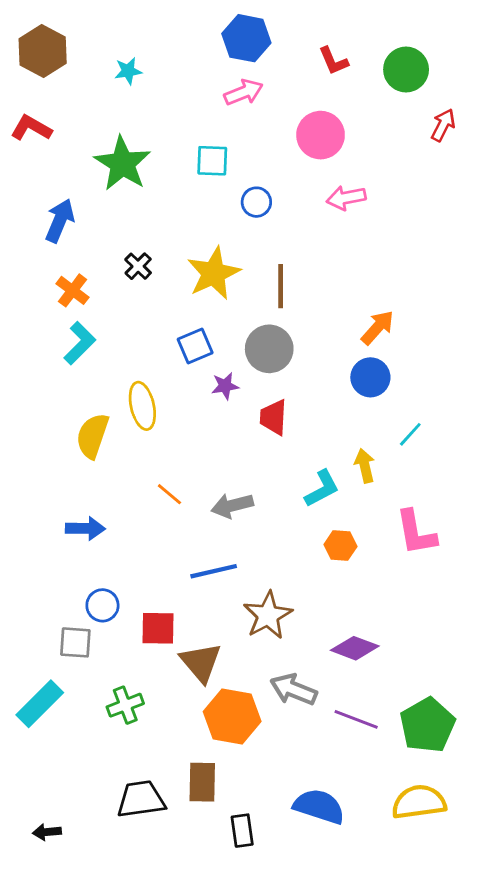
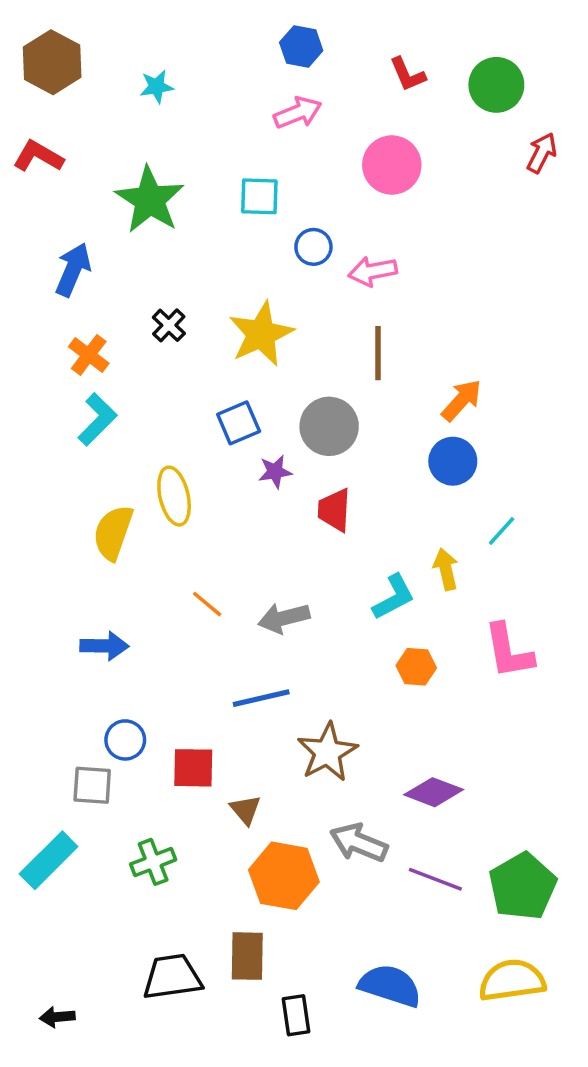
blue hexagon: (246, 38) -> (301, 47), size x0.7
pink arrow: (346, 198) -> (373, 271), moved
brown line: (281, 286) -> (378, 353), moved
brown triangle: (201, 662) -> (245, 810), size x0.6

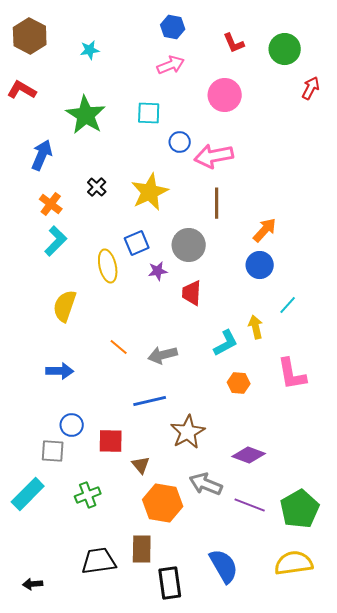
pink arrow: (373, 271) -> (214, 156), size x1.4
yellow ellipse: (174, 496) -> (108, 266), moved
blue semicircle: (390, 986) -> (224, 566), turned 42
black rectangle: (296, 1015) -> (170, 583), size x1.4

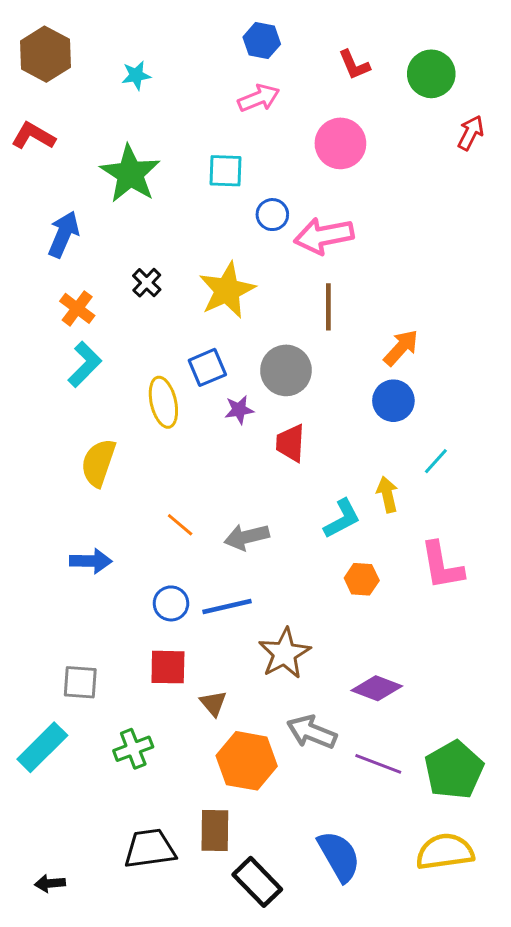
blue circle: (72, 425) -> (171, 603), moved
black rectangle: (170, 583) -> (257, 882), turned -36

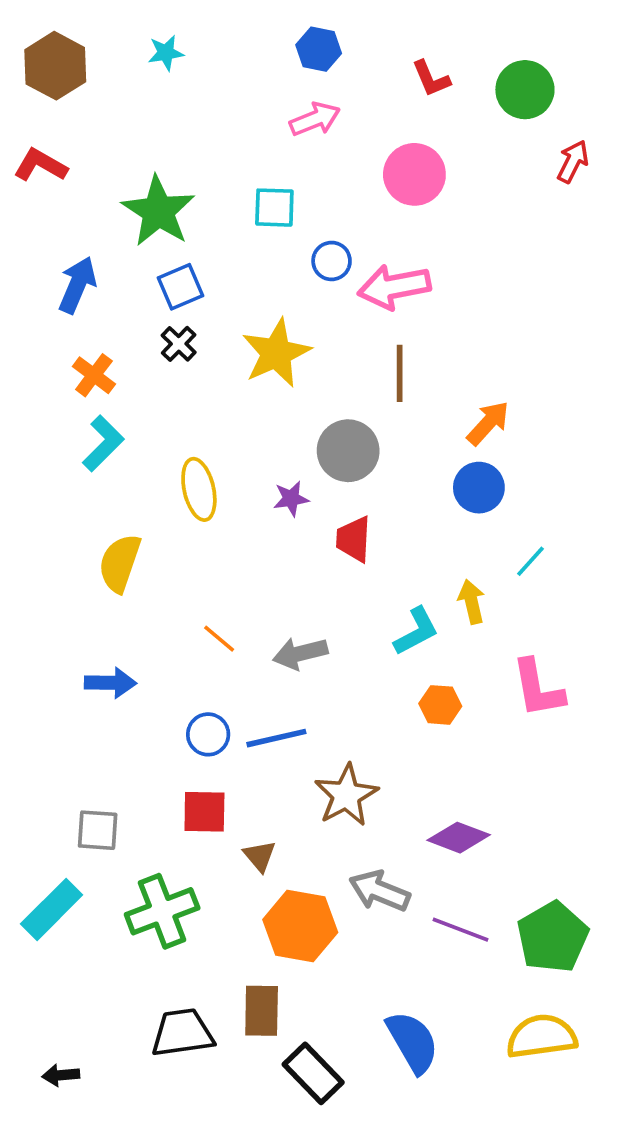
cyan star: (136, 75) -> (166, 53), moved
blue square: (207, 367) -> (180, 287), moved
green cross: (133, 749) -> (162, 911), size x1.5

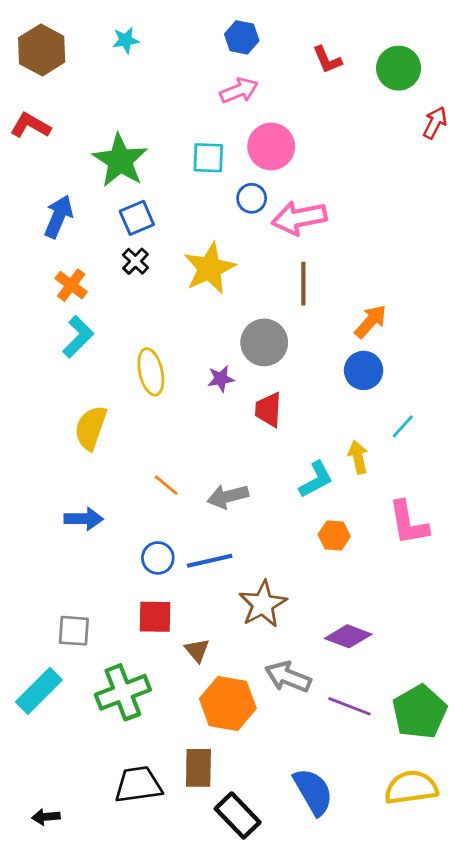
pink circle: (414, 174) -> (271, 147), moved

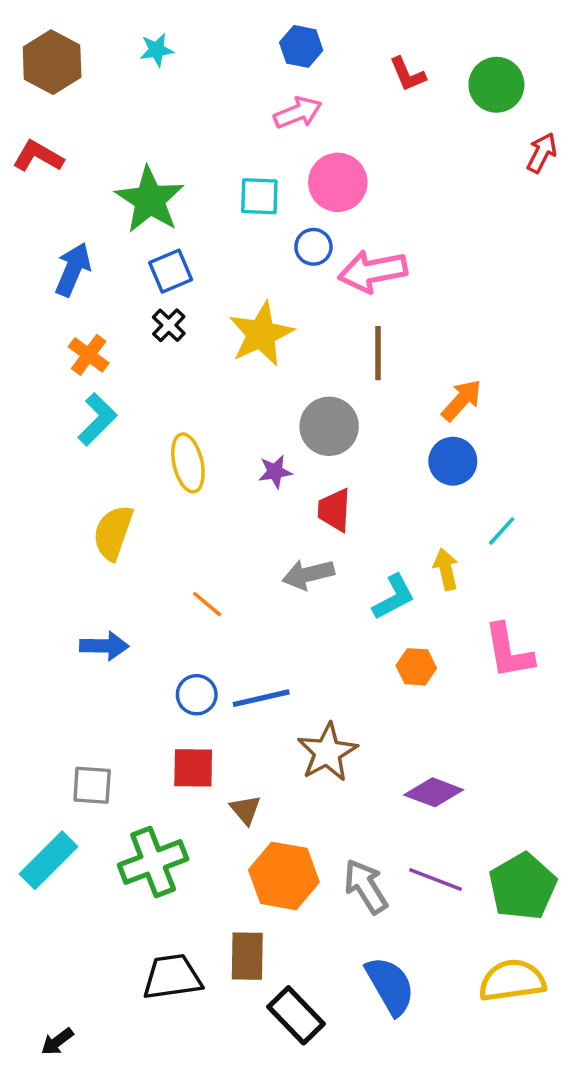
gray arrow: (228, 496) -> (308, 574), moved
gray arrow: (288, 677) -> (366, 886), moved, turned 36
black arrow: (46, 817) -> (57, 1041), moved, turned -32

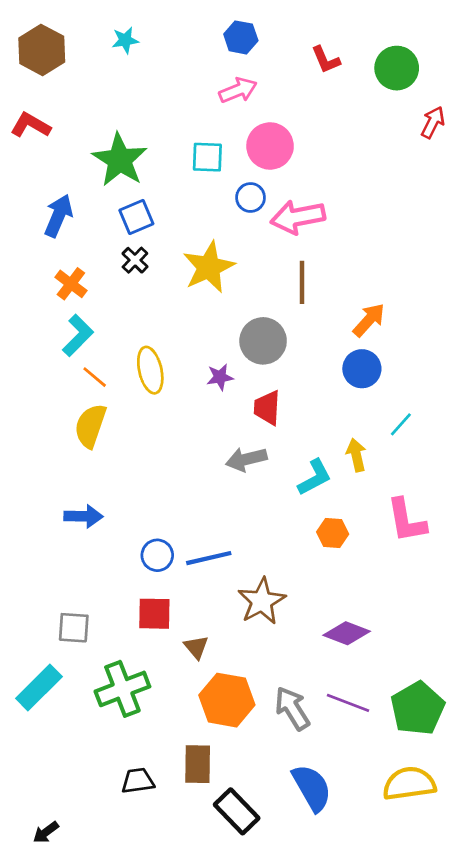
orange line: (207, 604) -> (95, 377), moved
black trapezoid: (172, 977) -> (138, 781), size x0.7

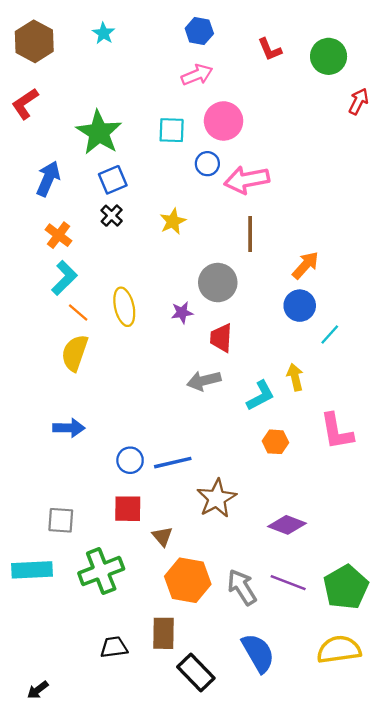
cyan star: (125, 40) -> (104, 33), turned -30
red L-shape: (31, 125) -> (25, 104), turned -64
yellow star: (209, 267) -> (173, 221), size x0.6
cyan line: (401, 424) -> (330, 334), moved
cyan rectangle: (39, 688) -> (32, 570), turned 42

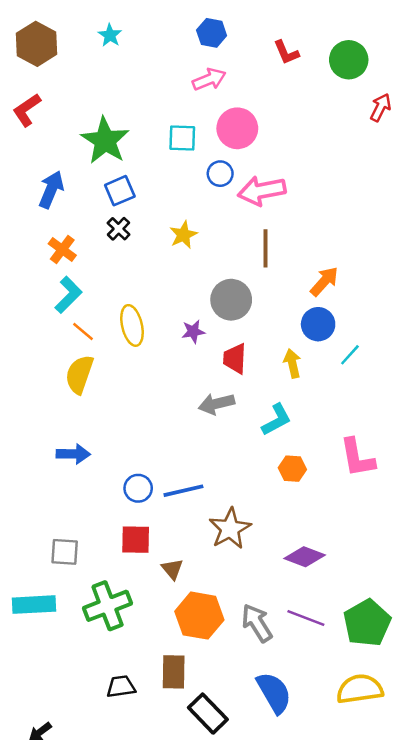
yellow arrow: (295, 377) -> (292, 363), moved

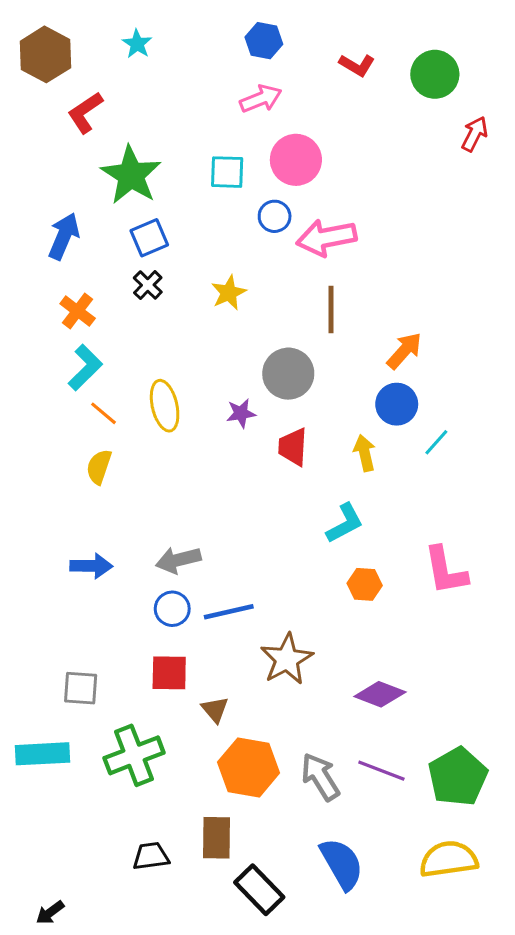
red L-shape: (286, 52) -> (357, 65), turned -36
red L-shape: (27, 110) -> (85, 112), moved
yellow semicircle: (79, 374) -> (99, 467), size x0.7
gray arrow: (216, 404) -> (178, 560), moved

